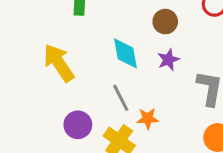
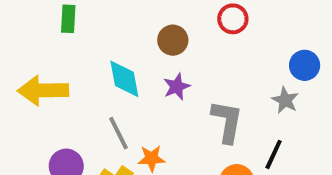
yellow arrow: (59, 63) -> (43, 91), turned -57

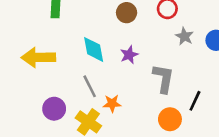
brown circle: (173, 40) -> (127, 13), moved
gray star: (285, 100) -> (184, 36), moved

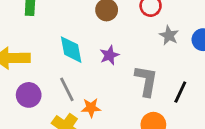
black line: (195, 101) -> (180, 92), moved
purple circle: (54, 109) -> (29, 95), moved

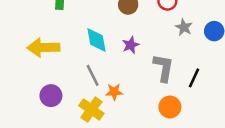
purple circle: (29, 95) -> (51, 96), moved

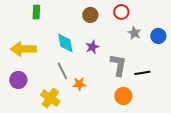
black line: (194, 78) -> (142, 73), turned 56
purple circle: (51, 96) -> (18, 80), moved
yellow cross: (91, 110) -> (50, 98), moved

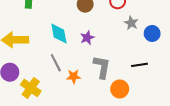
blue circle: (158, 36) -> (152, 33), moved
gray L-shape: (118, 65) -> (102, 67), moved
yellow cross: (50, 98) -> (31, 88), moved

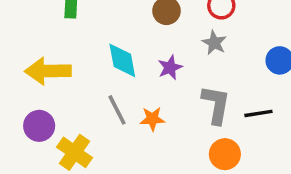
gray star: (131, 23) -> (214, 43), moved
gray L-shape: (102, 67) -> (216, 105), moved
orange star: (74, 76) -> (152, 119), moved

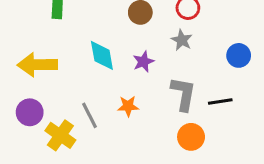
gray line: (117, 110) -> (90, 115), moved

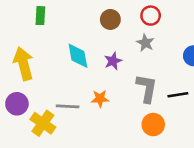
yellow arrow: (37, 65) -> (23, 64), turned 76
gray line: (90, 115) -> (68, 106), turned -60

